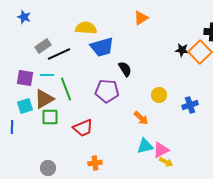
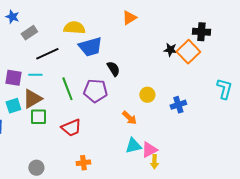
gray rectangle: (43, 46) -> (29, 33), moved
green line: (66, 89) -> (67, 89), moved
yellow arrow: (166, 162) -> (154, 162), turned 64

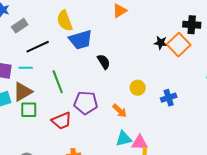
yellow semicircle: (74, 28) -> (65, 21), turned -115
purple pentagon: (95, 91) -> (86, 103), moved
pink triangle: (149, 150) -> (140, 143), turned 30

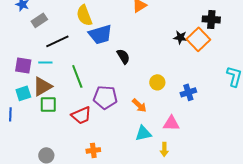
pink triangle: (140, 143) -> (171, 123), moved

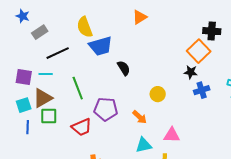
black star: (180, 37) -> (191, 72), moved
blue cross: (188, 92) -> (202, 90), moved
blue line: (10, 114) -> (28, 127), moved

